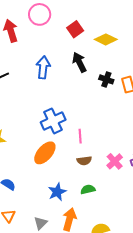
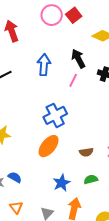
pink circle: (40, 14) -> (52, 15), moved
red square: (75, 29) -> (74, 15), moved
pink line: (80, 136) -> (73, 80), moved, turned 32

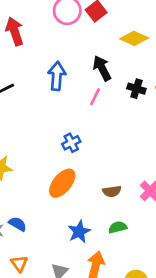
blue cross: (55, 115) -> (71, 143), size x0.6

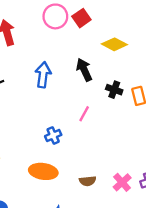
pink line: (95, 97) -> (84, 114), moved
orange ellipse: (62, 183) -> (43, 171), turned 56

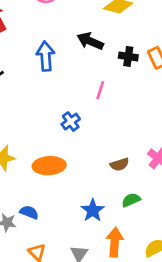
black arrow: (84, 70) -> (90, 41), turned -30
orange ellipse: (43, 171) -> (49, 166), moved

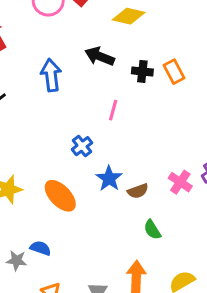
orange ellipse: (49, 166) -> (60, 196), turned 52
green semicircle: (131, 200) -> (152, 230), turned -96
blue star: (93, 210) -> (109, 178), moved

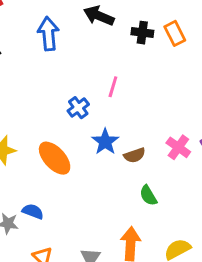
pink line: (113, 110) -> (113, 87), moved

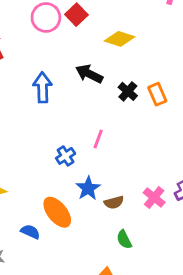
black cross: (142, 33) -> (128, 91), turned 30
orange ellipse: (55, 158) -> (57, 212), moved
blue semicircle: (33, 211) -> (30, 232), moved

